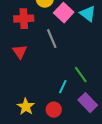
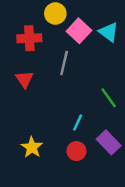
gray line: (52, 39) -> (64, 63), turned 36
green line: (81, 75) -> (109, 98), moved
red circle: (54, 110) -> (76, 151), moved

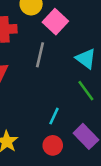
cyan triangle: (109, 32) -> (86, 59), moved

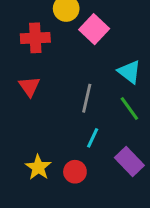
gray line: (40, 55) -> (87, 98), moved
red circle: (53, 145) -> (75, 172), moved

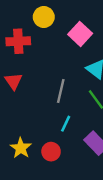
pink square: (94, 29) -> (80, 34), moved

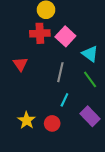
pink square: (80, 34) -> (65, 36), moved
red cross: (18, 41) -> (40, 33), moved

